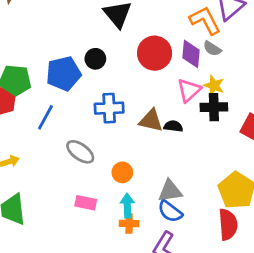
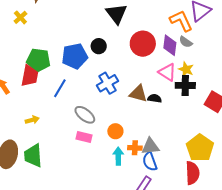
pink triangle: (189, 90) -> (167, 72), turned -48
blue cross: (109, 108) -> (108, 83), turned -30
pink rectangle: (86, 203) -> (84, 137), moved
blue semicircle: (170, 211) -> (150, 162), turned 30
orange cross: (129, 223) -> (135, 148), moved

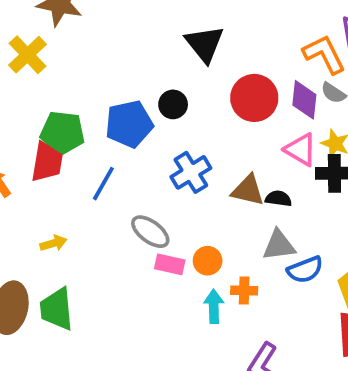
yellow cross: (20, 17) -> (28, 55), size x1.5
pink rectangle: (84, 137) -> (170, 264), moved
gray triangle: (150, 146) -> (279, 245), moved
blue semicircle: (150, 162) -> (305, 270), moved, turned -90

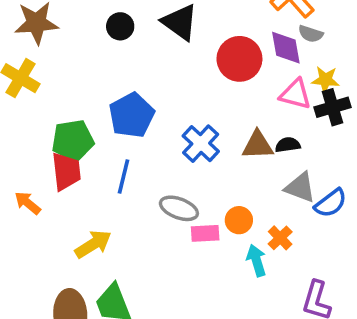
black circle: (173, 104) -> (120, 26), moved
yellow arrow: (53, 243) -> (93, 244), size x1.5
gray triangle: (279, 245) -> (300, 187), turned 44
orange cross: (244, 290) -> (280, 238), turned -30

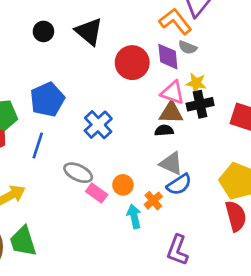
brown triangle: (258, 145) -> (171, 113), moved
blue semicircle: (331, 203) -> (179, 184), moved
pink rectangle: (205, 233) -> (97, 193), turned 35

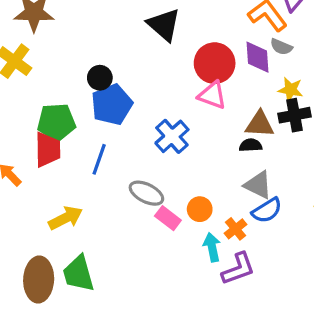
black circle: (43, 31) -> (100, 78), moved
pink triangle: (173, 92) -> (212, 95), moved
purple L-shape: (177, 250) -> (238, 269), moved, turned -132

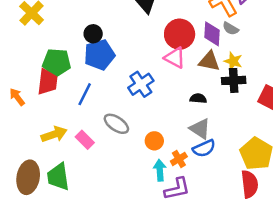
brown triangle: (260, 124) -> (209, 61), moved
pink rectangle: (168, 218) -> (85, 140), moved

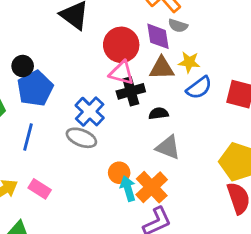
black cross: (234, 80) -> (131, 91), moved
gray ellipse: (116, 124) -> (81, 138), moved
blue semicircle: (204, 148) -> (199, 88), moved
orange cross: (179, 159) -> (152, 187), size x1.6
cyan arrow: (160, 170) -> (128, 189), moved

